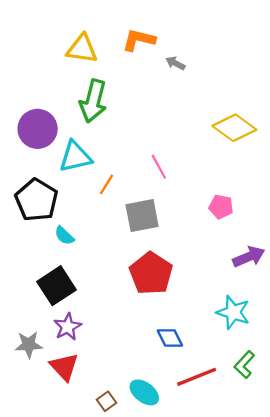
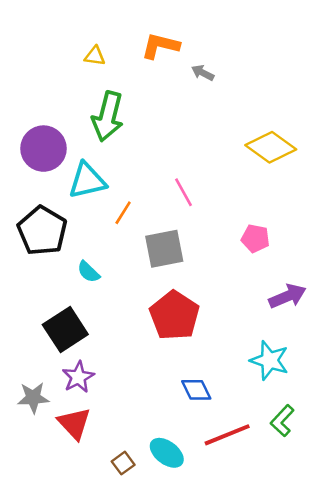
yellow triangle: (82, 49) -> (95, 56), size x0.6
cyan semicircle: (64, 236) -> (88, 272), moved

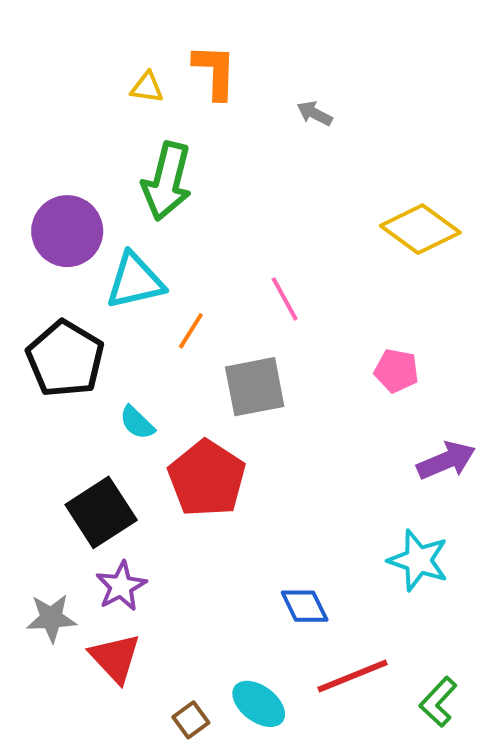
orange L-shape: (160, 46) -> (215, 72), moved, turned 78
red pentagon: (174, 315) -> (207, 478), moved
green L-shape: (282, 421) -> (438, 702), moved

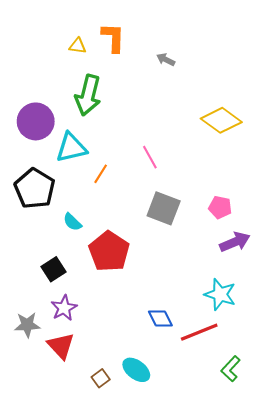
pink pentagon: (396, 371) -> (220, 207), moved
gray square: (255, 387) -> (164, 208), moved, turned 32
black square: (101, 512) -> (53, 269), size x0.7
red line: (352, 676) -> (199, 332), moved

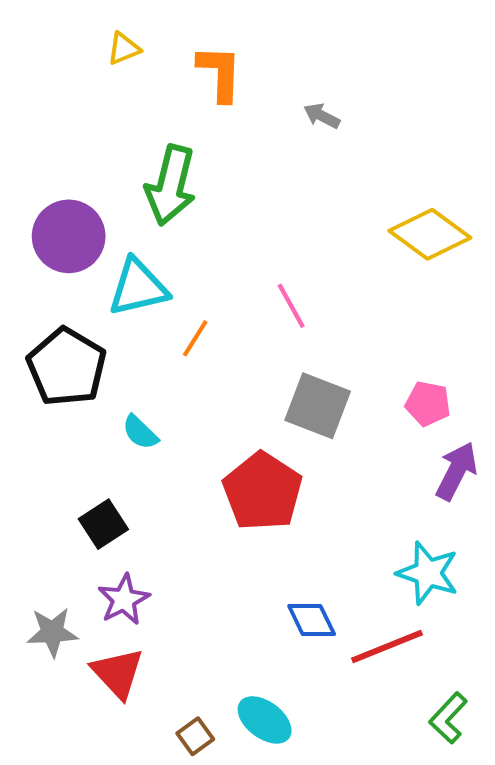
yellow triangle: (78, 46) -> (124, 49), moved, turned -30
purple arrow: (235, 242) -> (456, 471), turned -40
red pentagon: (109, 251) -> (263, 491), moved

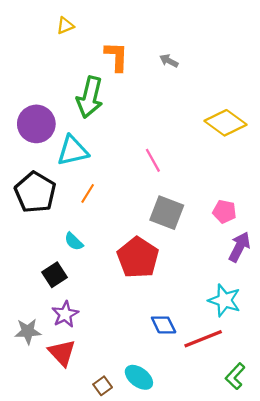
orange L-shape: (220, 73) -> (116, 57), moved
orange line: (195, 338) -> (88, 193), moved
cyan semicircle: (140, 432) -> (74, 242), moved

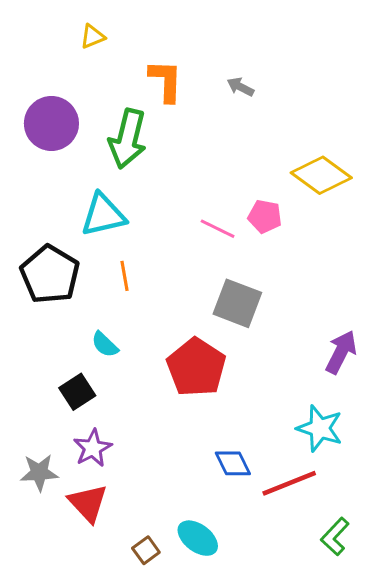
purple circle: (36, 124) -> (51, 123), moved
pink line: (153, 160) -> (218, 229), turned -35
orange line: (88, 193) -> (125, 276), turned -42
pink pentagon: (224, 212) -> (265, 216), moved

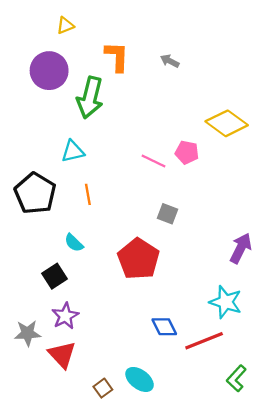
purple circle: (51, 123) -> (49, 71), moved
cyan triangle: (103, 215) -> (73, 151), size x0.7
gray square: (237, 303) -> (167, 214), size x0.6

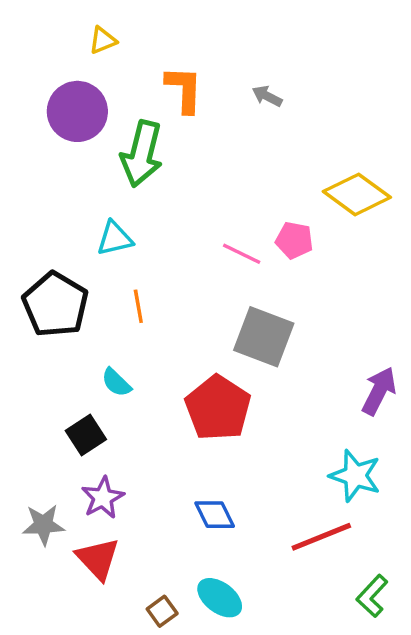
gray square: (167, 214) -> (264, 337), size x1.8
blue diamond: (164, 327) -> (215, 515), moved

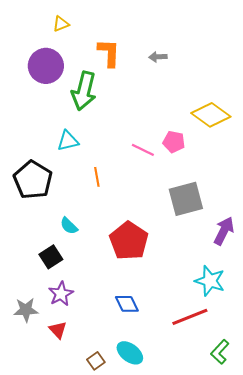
gray arrow: (267, 96) -> (158, 57), turned -30
orange line: (138, 306) -> (97, 177), moved
gray square: (264, 337) -> (186, 199), moved, turned -36
red triangle: (98, 559) -> (58, 330), size x0.7

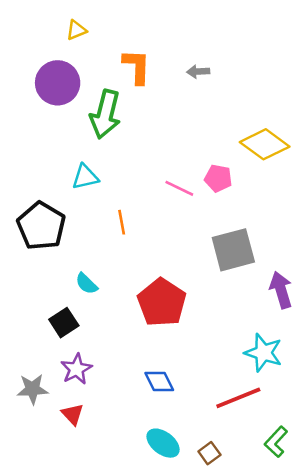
purple arrow: (224, 231) -> (281, 290), turned -44
brown square: (96, 361) -> (209, 453), moved

